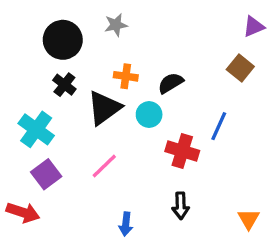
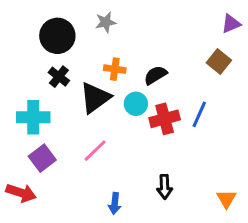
cyan cross: (36, 129) -> (33, 117), turned -36
red cross: (182, 151) -> (165, 119), moved, turned -32

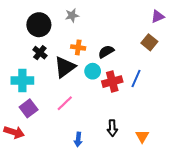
orange triangle: (226, 199) -> (142, 136), moved

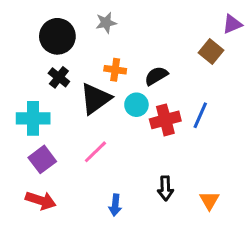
brown square: (149, 42) -> (211, 52), moved
red arrow: (14, 132) -> (41, 200), moved

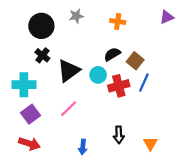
brown square: (211, 52) -> (135, 61), moved
orange cross: (115, 70) -> (118, 22), moved

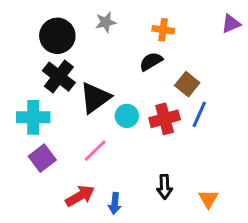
black semicircle: (112, 54) -> (151, 61), moved
black cross: (42, 55) -> (59, 77), size x1.5
cyan circle: (98, 75) -> (127, 116), moved
red arrow: (29, 144) -> (80, 196), moved, turned -48

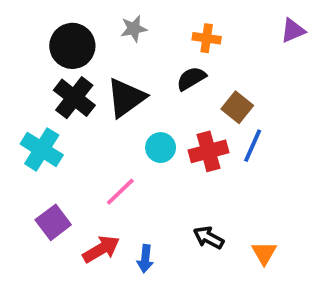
black triangle: (95, 98) -> (126, 98), moved
cyan cross: (33, 117) -> (42, 149), turned 32
purple square: (42, 158) -> (53, 222), moved
black arrow: (165, 187) -> (208, 238), turned 120

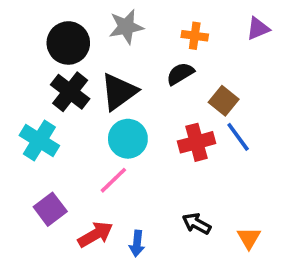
gray star: (134, 29) -> (126, 27), size x1.4
purple triangle: (293, 31) -> (258, 29), moved
blue line: (253, 146) -> (238, 137), turned -60
cyan circle: (161, 148) -> (128, 139), moved, size x1.4

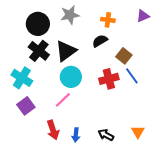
purple square: (50, 209) -> (26, 106), moved
black arrow: (197, 224) -> (106, 135), moved
red arrow: (95, 234) -> (53, 130), turned 102

